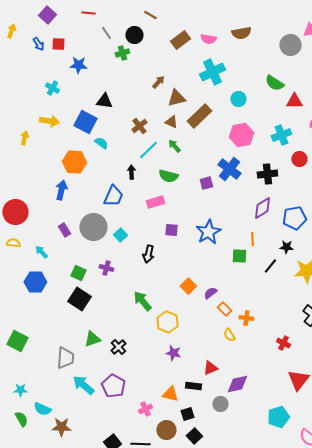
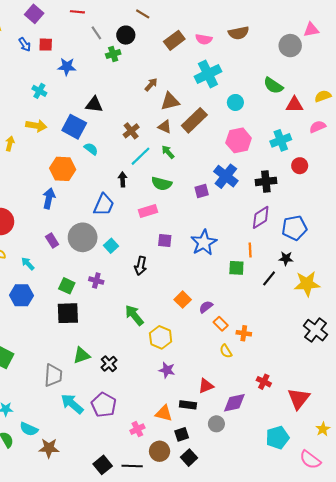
black square: (79, 299) -> (68, 313), turned -35
red cross: (283, 343) -> (264, 382), moved

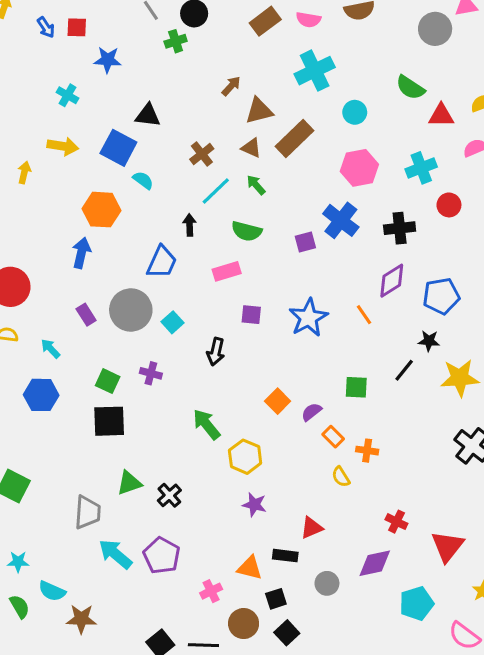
orange line: (250, 250) -> (364, 315), moved, turned -32
green square: (236, 268) -> (356, 387), moved
purple diamond: (234, 403) -> (375, 563), moved

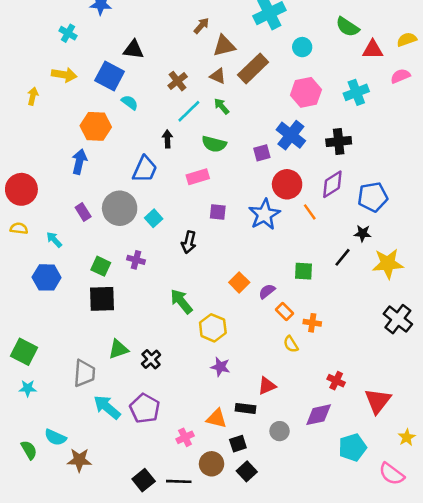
red circle: (449, 205) -> (287, 184), moved, size x1.5
cyan star: (18, 562) -> (28, 388), moved

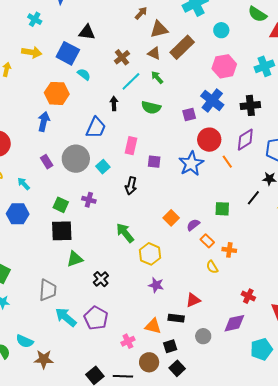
pink rectangle: (198, 177) -> (131, 146), moved, turned -60
green triangle: (118, 349) -> (75, 259), moved

